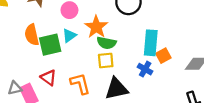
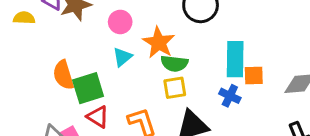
orange semicircle: (32, 35) -> (63, 75), moved
green square: (50, 45) -> (88, 88), moved
orange square: (163, 56) -> (254, 76), turned 32

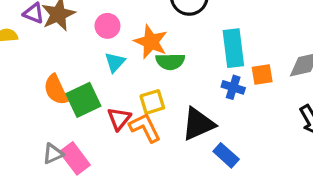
orange square: (254, 76) -> (262, 75), moved
yellow square: (175, 88) -> (152, 102), moved
red triangle: (98, 117) -> (119, 119), moved, turned 45

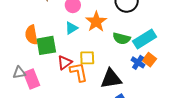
cyan rectangle: (233, 48) -> (145, 39), turned 50
green semicircle: (170, 62) -> (122, 39), moved
orange square: (262, 75) -> (149, 60), moved, turned 32

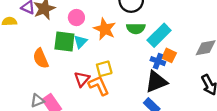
green semicircle: (122, 39) -> (136, 28), moved
green square: (46, 45) -> (64, 42), moved, turned 30
black triangle: (111, 79) -> (156, 82), moved

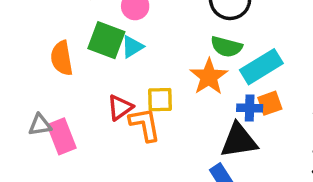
orange star: (105, 29) -> (209, 77), moved
orange square: (169, 55) -> (270, 103), turned 32
blue cross: (158, 61) -> (250, 108), turned -32

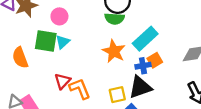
green semicircle: (226, 47) -> (114, 19), moved
yellow square: (160, 100) -> (117, 95), moved

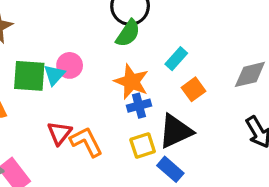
pink circle: (59, 16) -> (70, 65), moved
green semicircle: (114, 19) -> (128, 33), turned -54
cyan rectangle: (145, 39) -> (176, 59), size x0.6
blue cross: (143, 66) -> (139, 106), moved

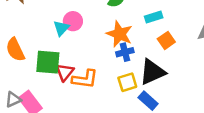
cyan rectangle: (176, 59) -> (154, 17), turned 30
green square: (29, 76) -> (48, 62), moved
orange L-shape: (86, 142) -> (85, 79), turned 124

